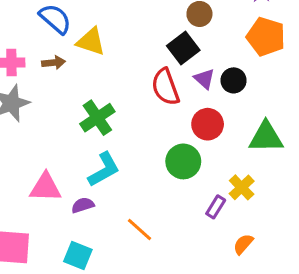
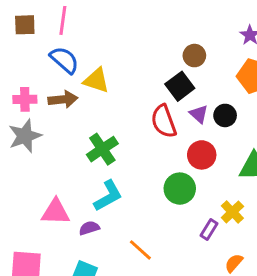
brown arrow: (54, 63) -> (63, 99), size x1.4

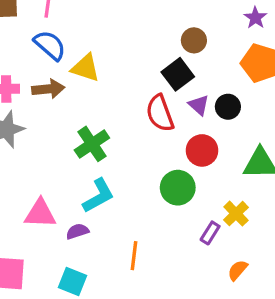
orange line: (140, 250) -> (134, 256), turned 55

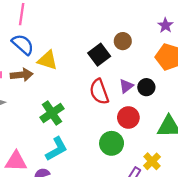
black square: (178, 74) -> (99, 55), moved
purple triangle: (199, 105) -> (126, 86), turned 40

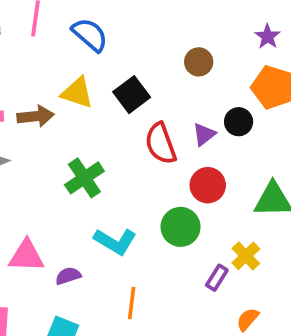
blue semicircle: (23, 44) -> (90, 35), moved
black square: (99, 55) -> (132, 95), moved
black circle: (146, 87) -> (239, 122), moved
cyan L-shape: (56, 149) -> (115, 241), moved, turned 60

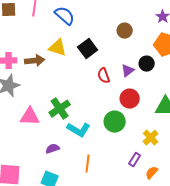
red semicircle: (161, 143) -> (104, 76), size x0.7
green cross: (84, 178) -> (60, 109), moved
pink triangle: (26, 256) -> (30, 117), moved
purple rectangle: (217, 278) -> (135, 160), moved

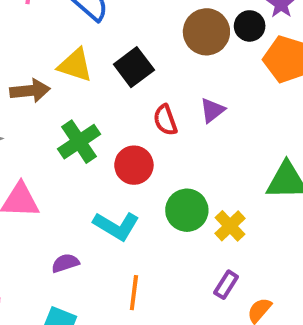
brown circle: (125, 31) -> (206, 32), size x1.5
black circle: (147, 64) -> (250, 26), moved
red circle: (130, 99) -> (134, 165), moved
green cross: (60, 109) -> (79, 142), moved
yellow cross: (151, 138) -> (230, 226), moved

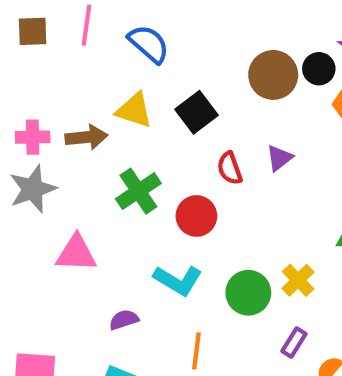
green circle: (187, 210) -> (248, 293), moved

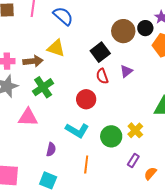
black square: (196, 112) -> (100, 52), moved
green cross: (138, 191) -> (43, 87), moved
purple semicircle: (124, 320) -> (51, 149), turned 120

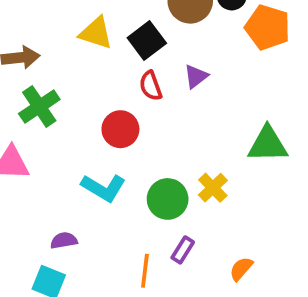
yellow triangle: (56, 48) -> (96, 33), moved
purple semicircle: (51, 149) -> (64, 240), moved, turned -112
purple rectangle: (133, 160) -> (183, 250), moved
orange line: (86, 164) -> (145, 271), moved

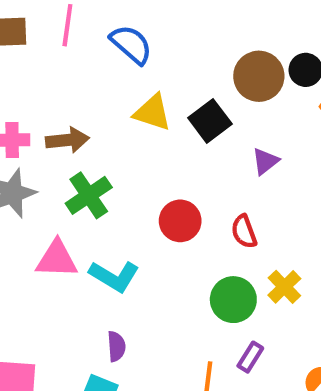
red semicircle: (151, 86) -> (244, 232), moved
cyan L-shape: (103, 188) -> (114, 276), moved
purple semicircle: (64, 240) -> (116, 346), turned 96

